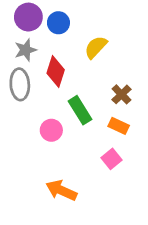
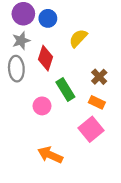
pink square: (111, 159) -> (91, 129), size x1.5

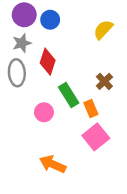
yellow semicircle: (78, 38) -> (103, 30), moved
orange rectangle: (97, 102) -> (91, 109), moved, turned 42

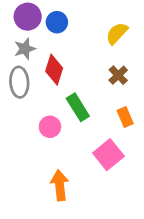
brown cross: (104, 81) -> (118, 75), moved
orange rectangle: (91, 109) -> (125, 117), moved
orange arrow: (53, 164) -> (60, 185), turned 60

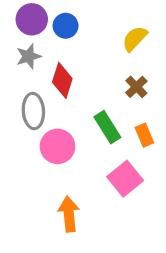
gray ellipse: (19, 82) -> (33, 111), moved
green rectangle: (78, 107) -> (107, 127), moved
pink circle: (50, 127) -> (58, 146), size x1.4

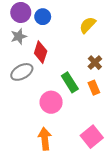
brown cross: (136, 87) -> (95, 63), moved
gray ellipse: (33, 111) -> (22, 72), turned 65
pink circle: (58, 146) -> (51, 102), moved
pink square: (125, 179) -> (92, 137), moved

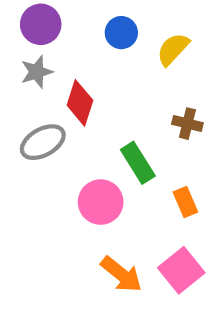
blue circle: (43, 17) -> (121, 33), moved
brown cross: (95, 63) -> (187, 124), turned -32
orange rectangle: (94, 88) -> (185, 202), moved
orange arrow: (45, 139) -> (121, 274), moved, turned 135

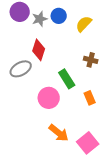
gray star: (37, 72) -> (40, 19), moved
pink square: (181, 270) -> (88, 143), moved

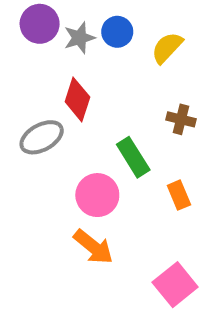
orange arrow: (59, 133) -> (93, 247), moved

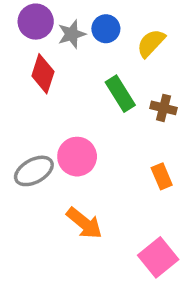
red diamond: (77, 99) -> (43, 74), moved
gray ellipse: (42, 137) -> (34, 171), moved
green rectangle: (133, 157) -> (120, 94), moved
pink circle: (97, 195) -> (77, 157), moved

